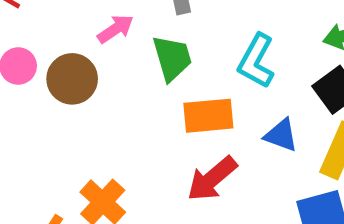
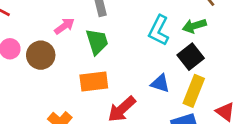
cyan L-shape: (256, 61) -> (159, 30), moved
orange rectangle: (208, 116) -> (94, 82), moved

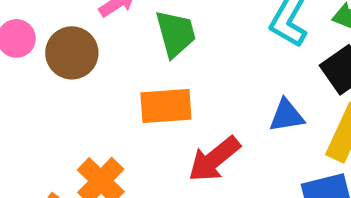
blue triangle: (160, 83) -> (287, 116), turned -30

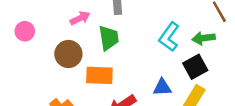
brown circle: (72, 53) -> (68, 54), moved

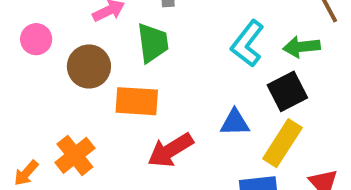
pink circle: (25, 31) -> (36, 39), moved

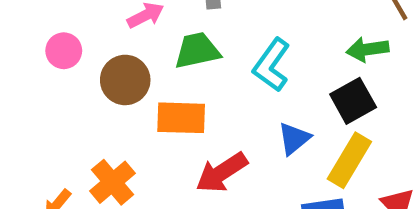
green trapezoid: (153, 43) -> (197, 50), turned -93
cyan L-shape: (247, 44) -> (272, 65), moved
blue triangle: (235, 123) -> (294, 139), turned -36

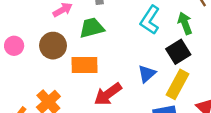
green arrow: (368, 49) -> (185, 23), turned 80
pink circle: (64, 51) -> (14, 46), moved
cyan L-shape: (272, 65) -> (150, 20), moved

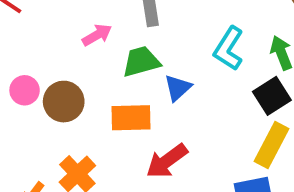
brown circle: (53, 46) -> (64, 102), moved
blue triangle: (147, 74) -> (178, 88), moved

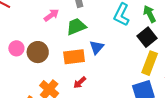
blue triangle: (178, 88) -> (97, 47), moved
red arrow: (167, 161) -> (80, 82), moved, size x0.6

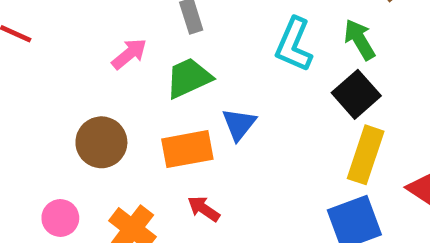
pink circle: (16, 48) -> (60, 218), moved
red arrow: (80, 82) -> (204, 209), turned 80

